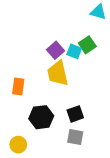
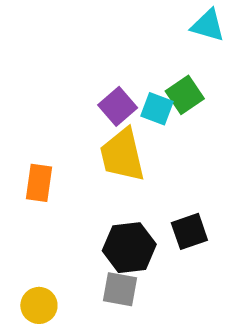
black square: (75, 114) -> (189, 231), moved
black hexagon: (41, 117) -> (129, 248), moved
gray square: (75, 137) -> (120, 289), moved

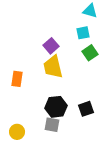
green square: (185, 95) -> (90, 53), moved
cyan square: (157, 109) -> (83, 33), moved, turned -32
black square: (189, 231) -> (86, 109), moved

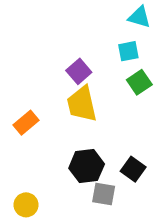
orange rectangle: (17, 79) -> (26, 123), turned 42
black square: (86, 109) -> (133, 169), turned -35
gray square: (52, 125) -> (104, 194), moved

